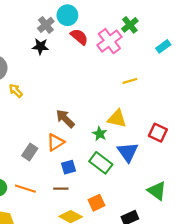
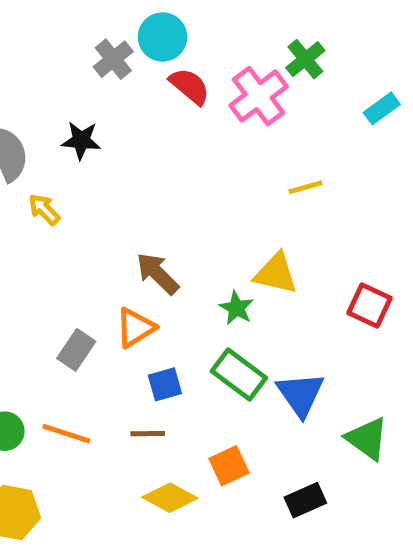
black star: (40, 46) -> (81, 140), moved
blue triangle: (128, 152) -> (300, 394), moved

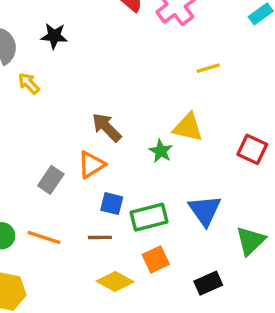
green rectangle: (239, 375) -> (149, 217), moved, turned -51
blue square: (165, 384) -> (112, 204), turned 30
green triangle: (367, 439) -> (251, 241), turned 40

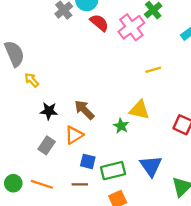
black star: (54, 36) -> (49, 111), moved

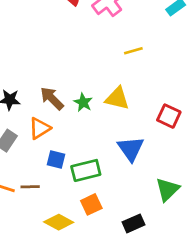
green star: (121, 126) -> (83, 102), moved
blue triangle: (151, 166) -> (131, 149), moved
brown line: (80, 184) -> (30, 187), moved

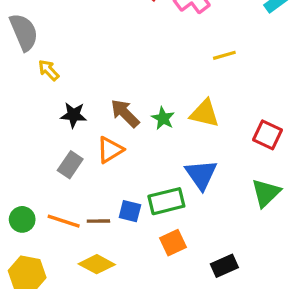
blue triangle: (131, 149) -> (201, 175), moved
blue square: (56, 160) -> (130, 211), moved
green triangle: (167, 189) -> (266, 193), moved
yellow diamond: (59, 222) -> (97, 264), moved

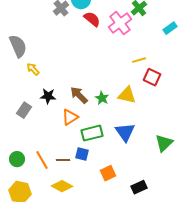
red square: (267, 135) -> (152, 77), moved
gray rectangle: (70, 165) -> (24, 110), moved
green rectangle: (166, 201) -> (92, 133), moved
orange line: (64, 221) -> (42, 160), turned 42

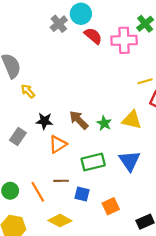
pink cross: (120, 23) -> (124, 40), turned 35
orange triangle: (70, 117) -> (58, 144), moved
blue square: (82, 154) -> (82, 194), moved
brown line: (63, 160) -> (61, 181), moved

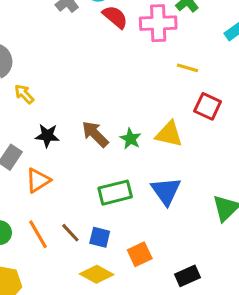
yellow line: (145, 81) -> (187, 68), moved, turned 32
orange triangle: (58, 144) -> (38, 180), moved
brown line: (61, 181) -> (70, 233), moved, turned 48
yellow diamond: (60, 221) -> (97, 274), moved

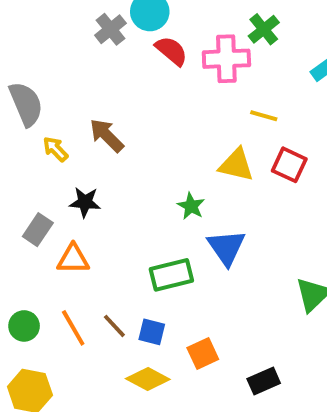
brown arrow: (95, 134) -> (107, 135), moved
yellow triangle: (169, 134) -> (236, 165), moved
orange triangle: (38, 180) -> (73, 259), turned 32
blue triangle: (166, 191) -> (226, 247), moved

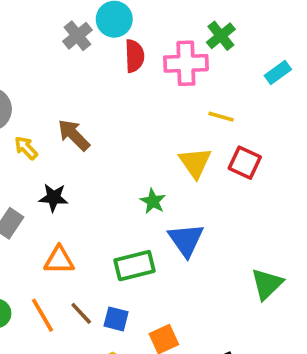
red semicircle: (171, 51) -> (134, 56), turned 48
yellow triangle: (236, 165) -> (195, 163), turned 42
orange triangle: (73, 259) -> (59, 260), moved

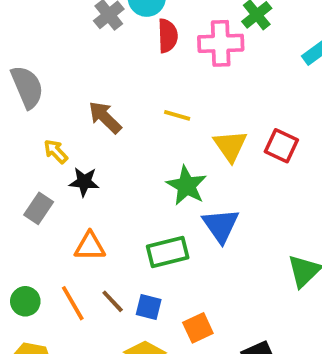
yellow line: (221, 117) -> (177, 115), moved
yellow arrow: (26, 148) -> (56, 151), moved
green star: (153, 201) -> (187, 186), size x1.5

